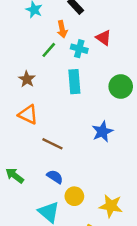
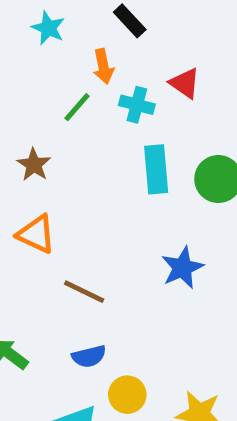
cyan rectangle: (74, 82) -> (156, 169), moved
blue semicircle: (55, 177) -> (89, 356), turned 133

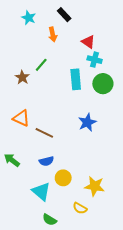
cyan cross: (137, 105) -> (95, 60), moved
green line: (77, 107) -> (41, 65), moved
orange triangle: (36, 234) -> (21, 118), moved

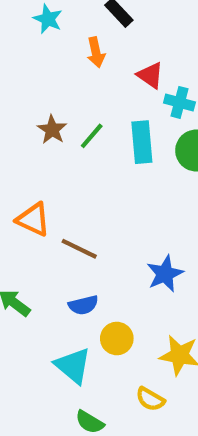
red triangle: (88, 42) -> (150, 75), moved
green line: (41, 65) -> (92, 136), moved
brown star: (22, 77) -> (52, 130), moved
blue star: (87, 122) -> (165, 274), moved

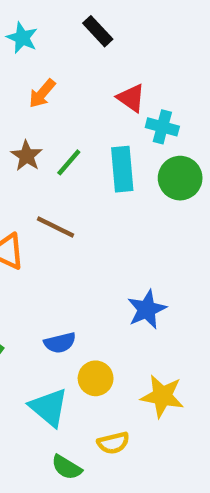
orange arrow: (96, 52) -> (42, 93), moved, turned 52
brown line: (79, 249) -> (55, 227), moved
yellow semicircle: (150, 399) -> (113, 443), moved, turned -44

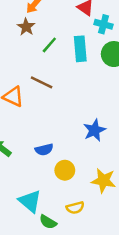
brown star: (27, 156) -> (26, 27), moved
cyan triangle: (49, 407) -> (30, 201), moved

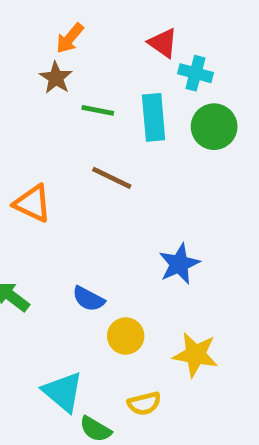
green line: (49, 45) -> (98, 110), turned 60
brown line: (42, 82) -> (112, 178), moved
blue semicircle: (44, 150) -> (88, 299), turned 42

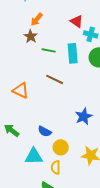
cyan triangle: (63, 392) -> (34, 156), moved, turned -42
yellow semicircle: (144, 403) -> (56, 167), moved, turned 104

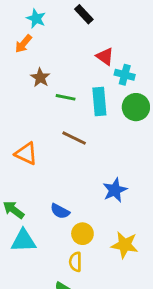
orange arrow: (37, 19) -> (23, 44), moved
cyan triangle: (34, 156) -> (23, 241), moved

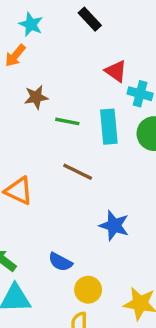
brown star: (40, 78) -> (36, 97), turned 30
blue star: (115, 190) -> (114, 226), moved, turned -30

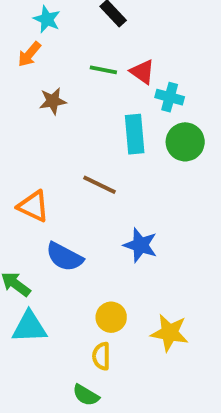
green line: (67, 121) -> (103, 70), moved
blue semicircle: (60, 262) -> (64, 257), moved, size x1.4

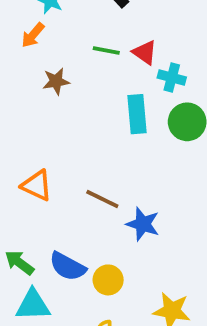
brown line: (99, 185) -> (102, 199), moved
blue semicircle: (64, 257) -> (68, 266), moved
yellow circle: (111, 317) -> (108, 280), moved

